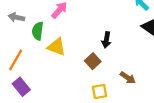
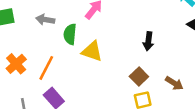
brown square: (93, 61) -> (139, 76), moved

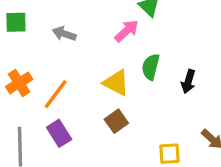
green semicircle: (70, 34) -> (151, 67), moved
brown square: (139, 76) -> (116, 121), moved

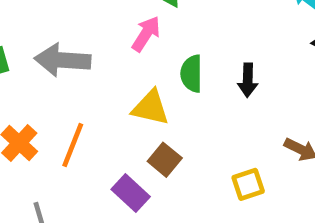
gray arrow: (64, 34) -> (63, 60), size x1.6
purple rectangle: (59, 133) -> (131, 193), moved

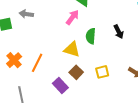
gray arrow: (63, 60) -> (26, 14), moved, size x0.6
black arrow: (248, 80) -> (119, 32), moved, turned -32
yellow square: (248, 184) -> (102, 72), moved

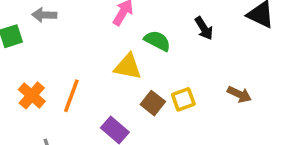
green semicircle: (91, 36) -> (157, 41), turned 119
brown square: (76, 72) -> (153, 103), moved

